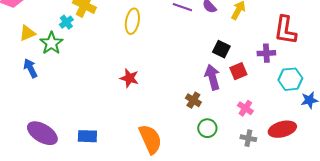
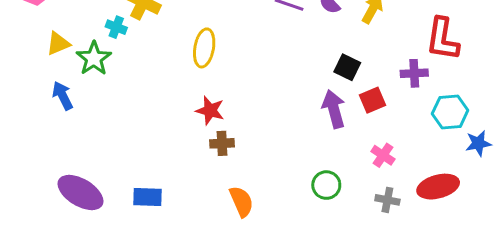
yellow ellipse: (132, 21) -> (204, 48), moved
cyan cross: (66, 22) -> (116, 27), turned -32
brown cross: (193, 100) -> (222, 143), moved, turned -35
orange semicircle: (150, 139) -> (241, 201), size x0.7

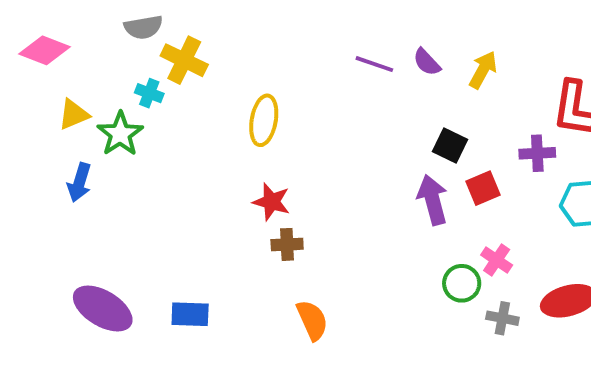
blue arrow: (63, 96) -> (79, 182), turned -136
green circle: (326, 185) -> (462, 283), moved

